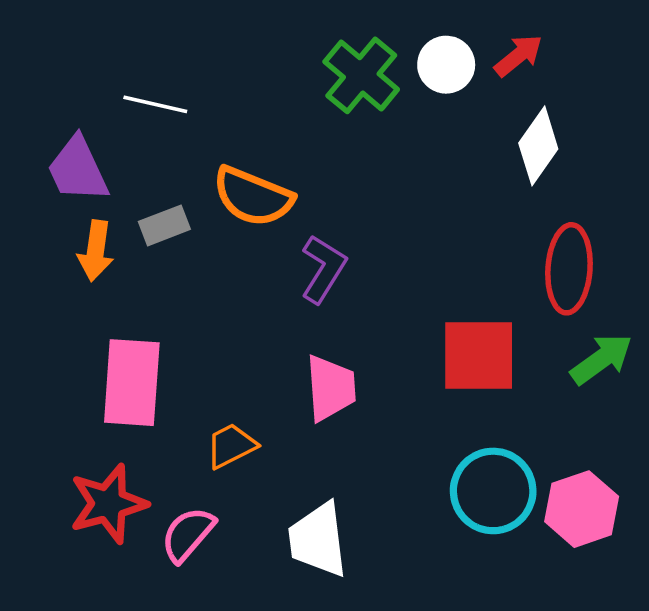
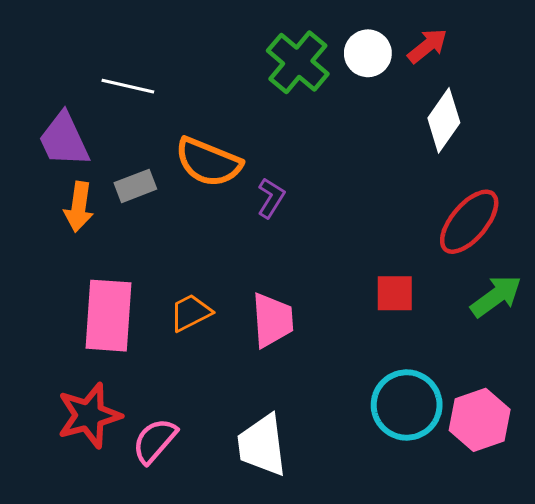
purple L-shape: (323, 269) -> (271, 198), moved, size x0.7
red ellipse: (569, 269) -> (469, 222), turned 36
red square: (479, 355) -> (395, 293), size x0.6
orange trapezoid: (231, 446) -> (191, 313), moved

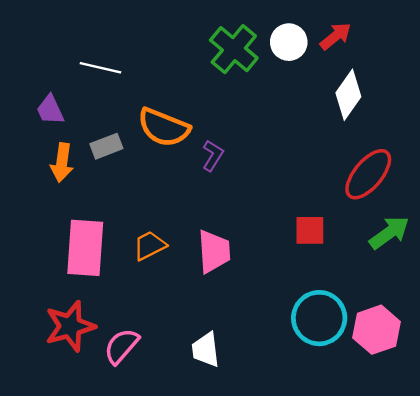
purple trapezoid: (64, 140) -> (50, 110), size x0.7
white trapezoid: (262, 445) -> (206, 350), size x0.7

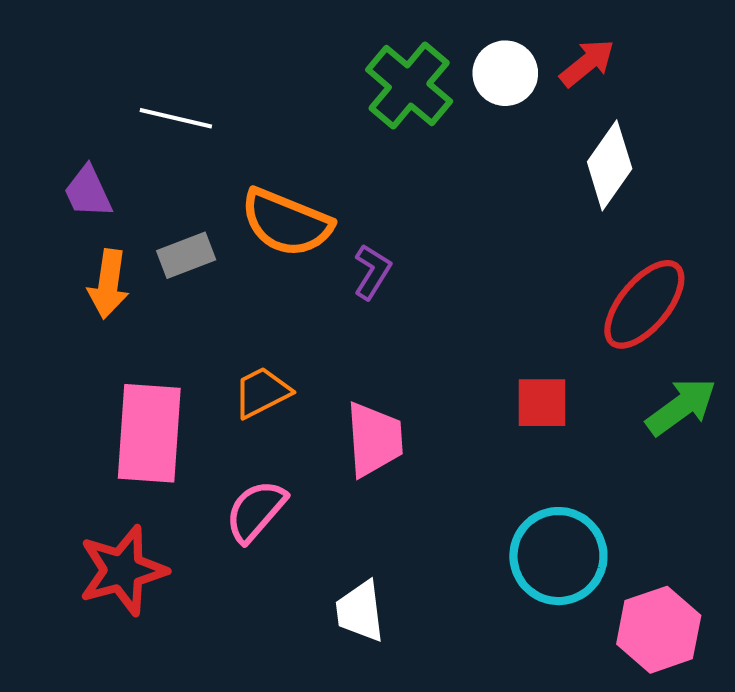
orange trapezoid: (150, 246) -> (262, 392), moved
pink hexagon: (376, 330) -> (659, 630), moved
pink semicircle: (122, 346) -> (256, 511), moved

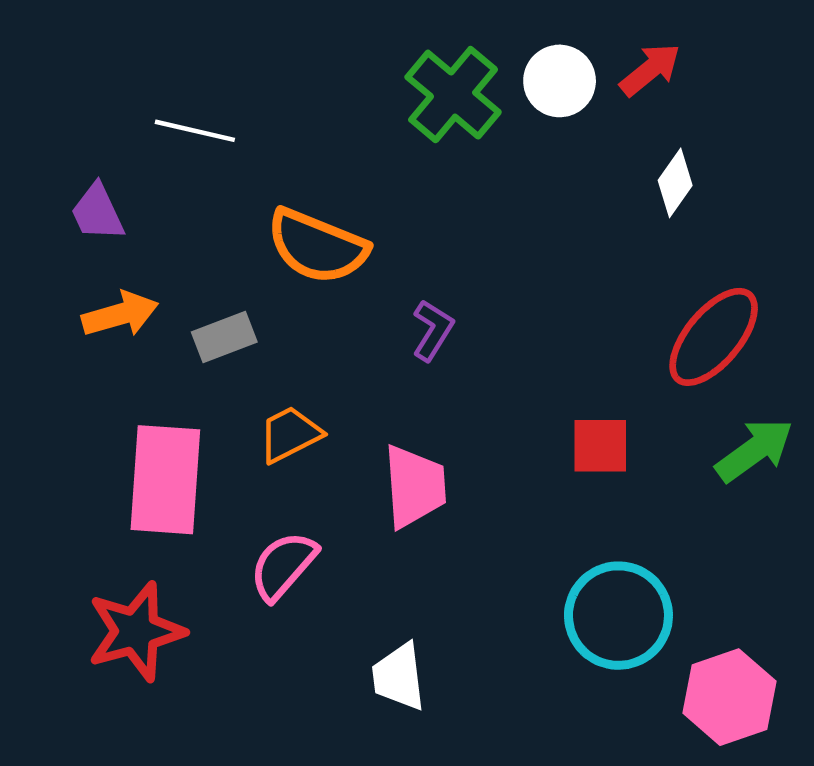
white diamond: (610, 165) -> (675, 183), size x0.7
gray rectangle: (186, 255) -> (224, 337), moved
purple L-shape: (372, 272) -> (433, 330), moved
orange arrow: (108, 284) -> (120, 314), turned -114

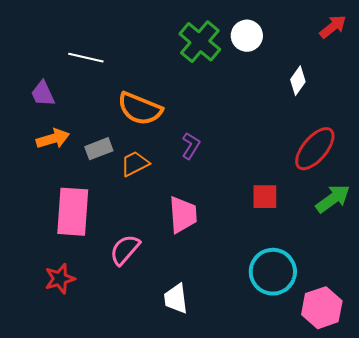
red arrow: (650, 70) -> (333, 27), moved
orange trapezoid: (290, 434) -> (135, 164), moved
red star: (136, 631) -> (60, 279), size x0.7

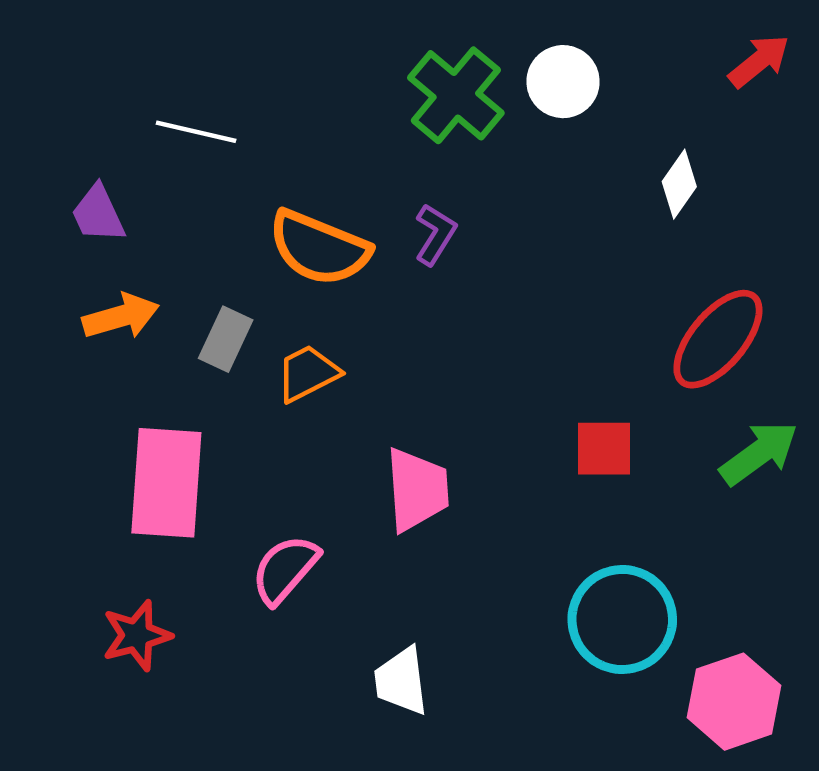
purple L-shape: (191, 146) -> (435, 234), moved
gray rectangle: (99, 149) -> (226, 339), turned -44

